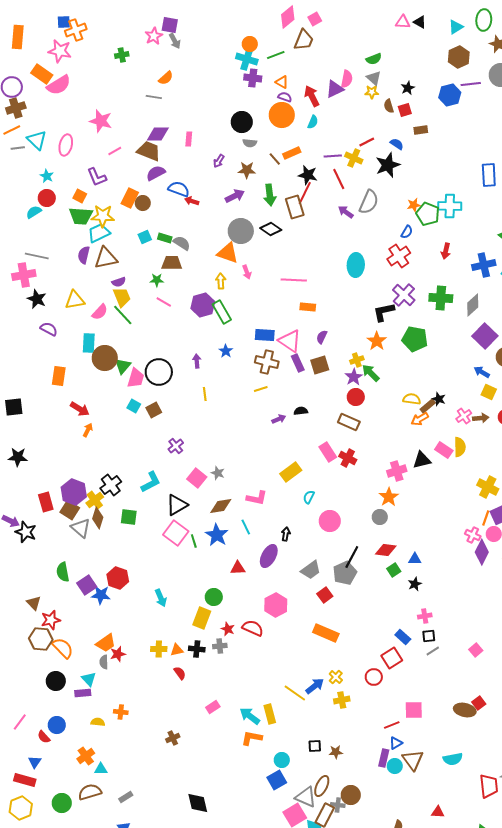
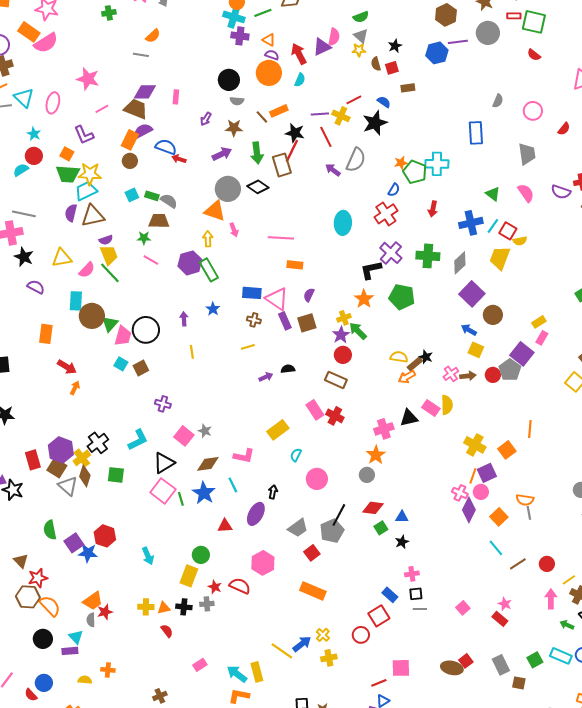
orange rectangle: (130, 198) -> (130, 140), moved
brown cross: (267, 362) -> (254, 320), size x0.6
purple cross: (176, 446) -> (163, 404), turned -35
gray line: (433, 651) -> (420, 609), turned 32

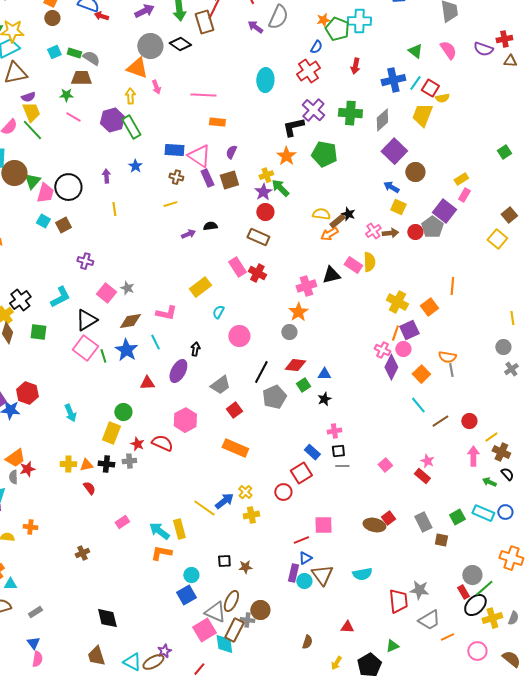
gray pentagon: (332, 531) -> (274, 397), moved

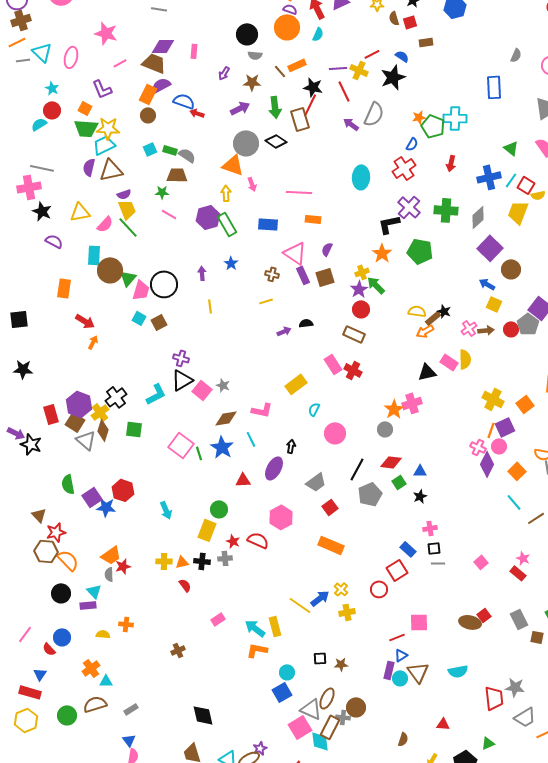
blue rectangle: (174, 150) -> (268, 224), moved
pink cross: (306, 286) -> (412, 403), moved
black triangle: (86, 320) -> (182, 380), moved

